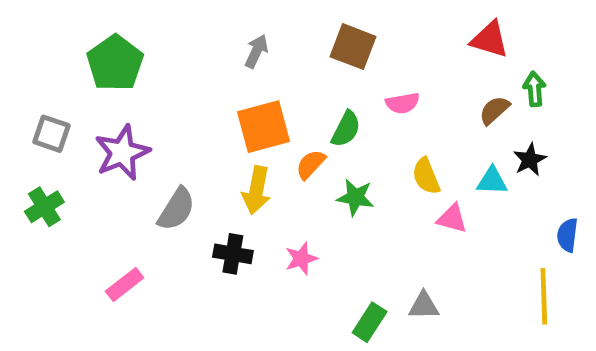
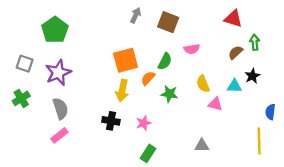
gray arrow: (256, 51) -> (136, 15), moved
gray semicircle: (176, 209) -> (60, 108), moved, turned -50
green rectangle: (370, 322) -> (148, 153), moved

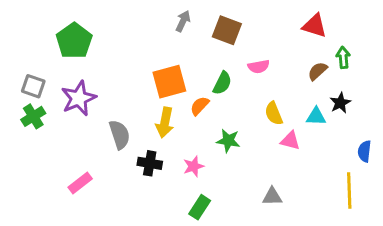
green star: (169, 94) -> (228, 141), moved
green cross: (21, 98) -> (33, 116), moved
gray semicircle: (60, 108) -> (119, 135), moved

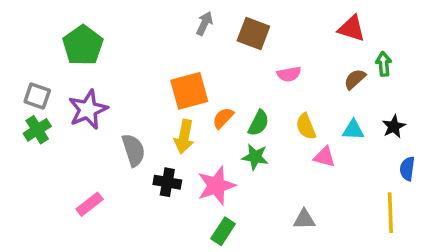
green semicircle: (222, 83) -> (259, 123), moved
black star: (340, 103) -> (394, 126), moved
pink star: (194, 166) -> (216, 186), size x1.6

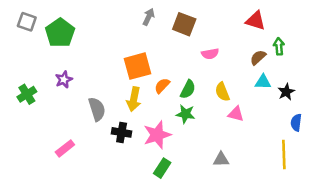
gray square: (37, 96) -> (27, 22), moved
purple star: (88, 110) -> (64, 80), size x0.6
cyan triangle: (353, 130) -> (263, 82), moved

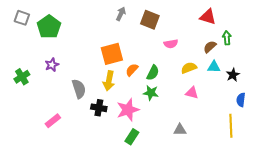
yellow semicircle: (222, 92) -> (189, 68), moved, turned 91

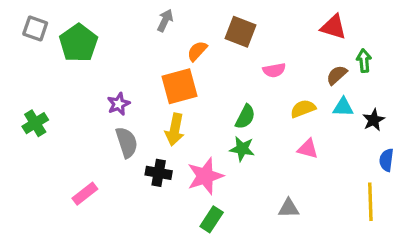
gray arrow: (121, 14) -> (165, 20), moved
purple star: (52, 65) -> (119, 104), moved
orange semicircle: (132, 70) -> (197, 51), moved

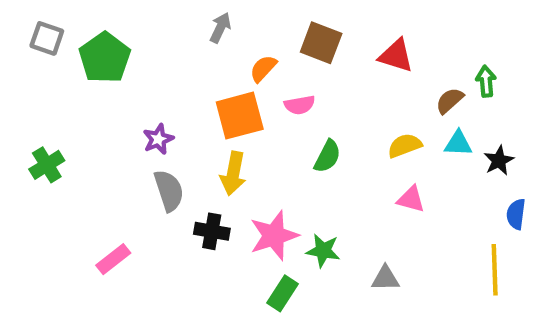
red triangle: (333, 27) -> (396, 56), moved
pink semicircle: (274, 70) -> (300, 105), moved
green star: (242, 149) -> (323, 251), moved

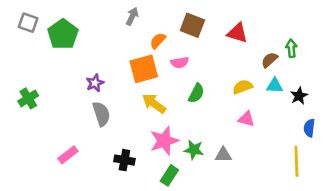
yellow arrow: (233, 173) -> (154, 104), moved, turned 115
black cross: (212, 231) -> (124, 160), moved
gray triangle: (385, 278) -> (223, 155), moved

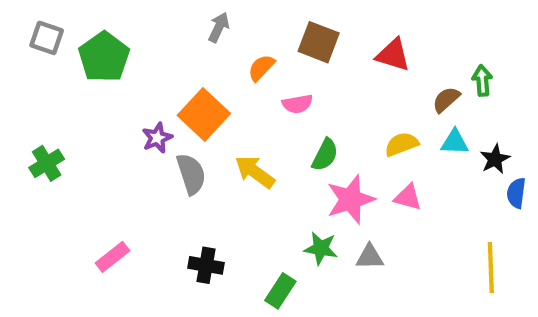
orange square: (144, 69) -> (204, 114), moved, turned -32
gray semicircle: (101, 114) -> (191, 174), moved
blue semicircle: (309, 128) -> (516, 193), moved
pink star: (164, 141) -> (351, 199), moved

